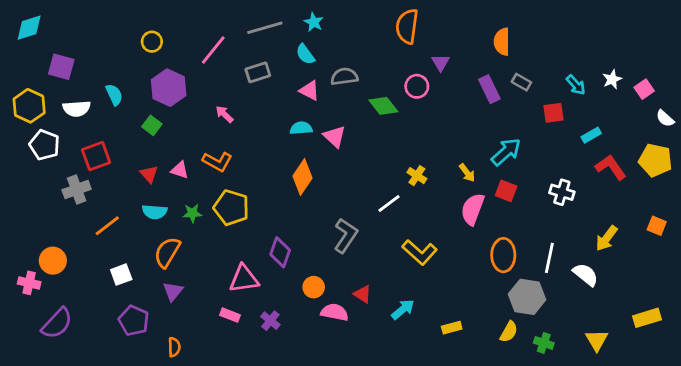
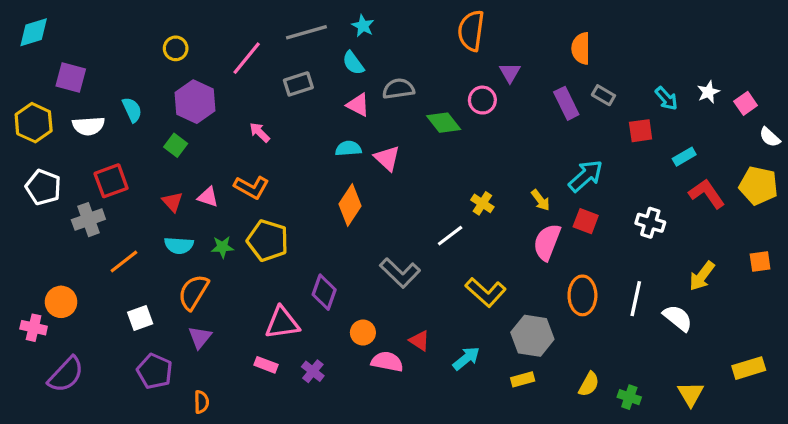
white pentagon: (44, 145) -> (43, 187), moved
orange square: (657, 226) -> (760, 261), turned -30
gray L-shape: (346, 236) -> (400, 273), turned 100
gray hexagon: (527, 297) -> (532, 336), moved

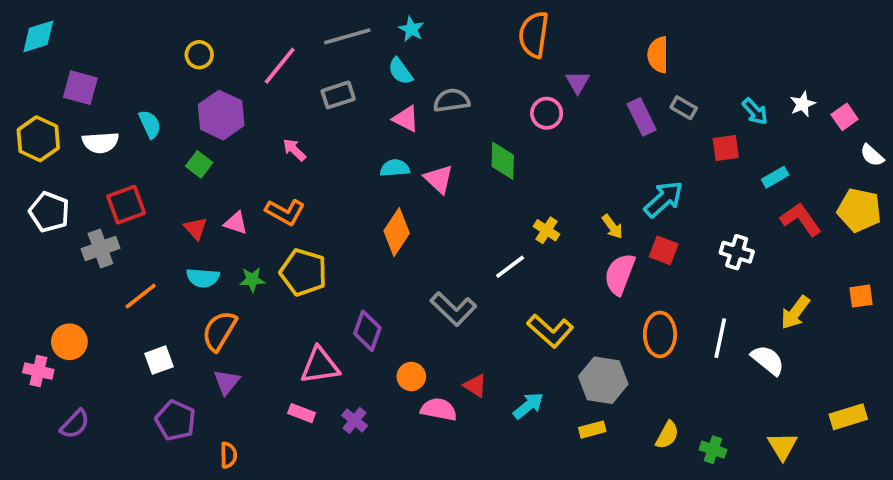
green diamond: (444, 123) -> (503, 161), moved, turned 40
purple semicircle: (66, 375) -> (75, 424), size x0.7

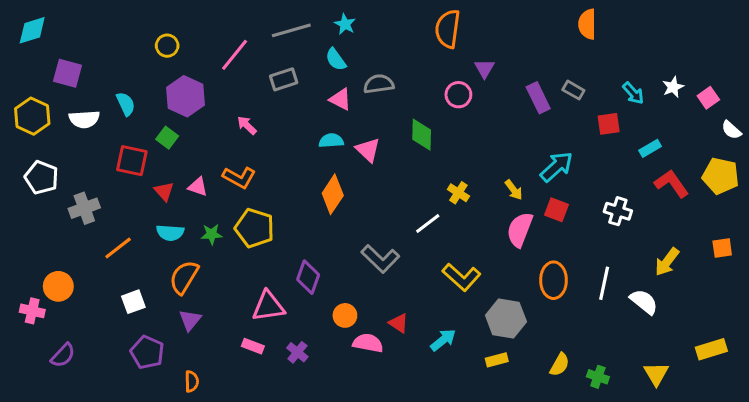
orange semicircle: (658, 55) -> (587, 24), moved
red square: (126, 205) -> (132, 161), moved, turned 32

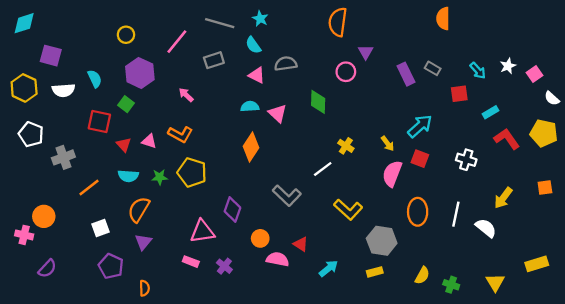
gray line: (291, 30) -> (220, 23), turned 32
cyan arrow: (443, 340) -> (328, 268), moved

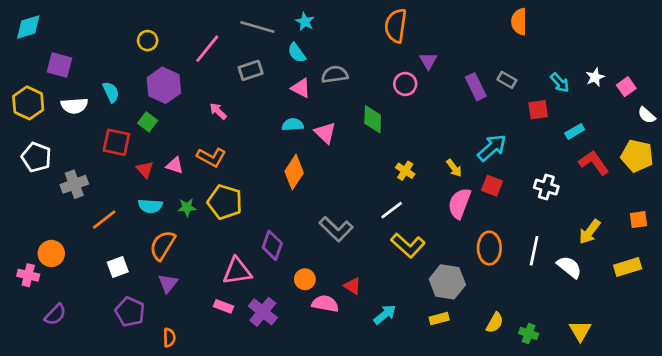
white line: (323, 169) -> (392, 210), moved
yellow rectangle: (537, 264) -> (628, 267), moved
purple cross: (224, 266) -> (263, 312), size x1.5

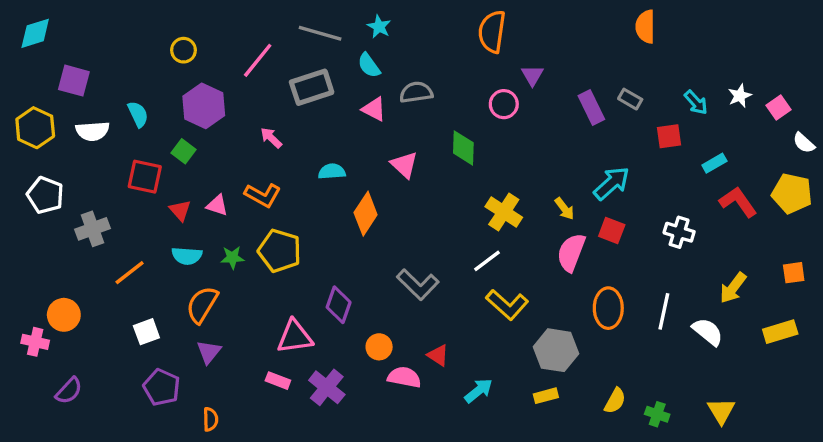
gray rectangle: (251, 70) -> (312, 87), size x1.4
cyan semicircle: (293, 125) -> (332, 172), moved
yellow cross: (405, 171) -> (504, 212), size x1.5

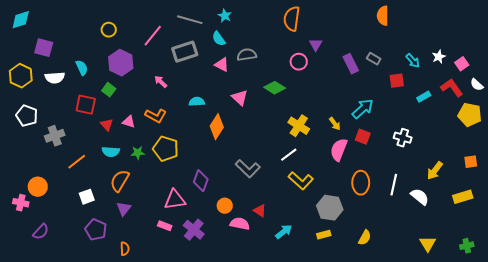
green diamond: (463, 148) -> (275, 88), turned -60
red L-shape: (738, 202) -> (452, 88), moved
green cross: (657, 414) -> (467, 246), moved, turned -32

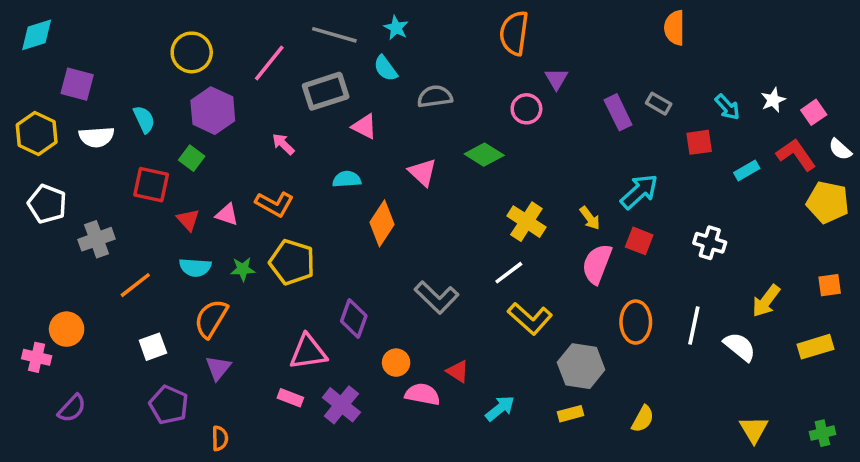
yellow circle: (109, 30) -> (192, 52), size x1.5
pink triangle: (222, 65) -> (364, 126), moved

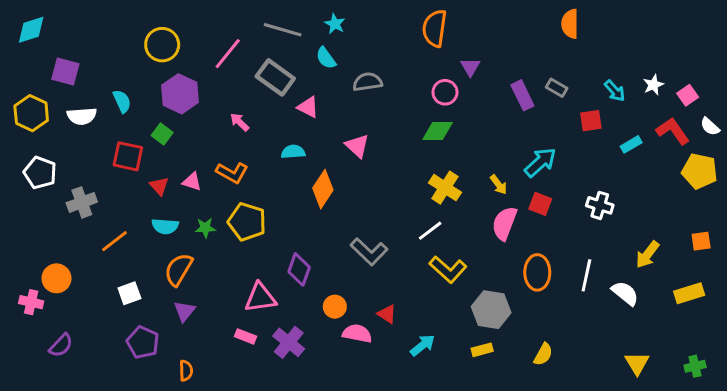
gray rectangle: (326, 91) -> (275, 77), turned 54
green diamond: (484, 155) -> (438, 131), moved, turned -32

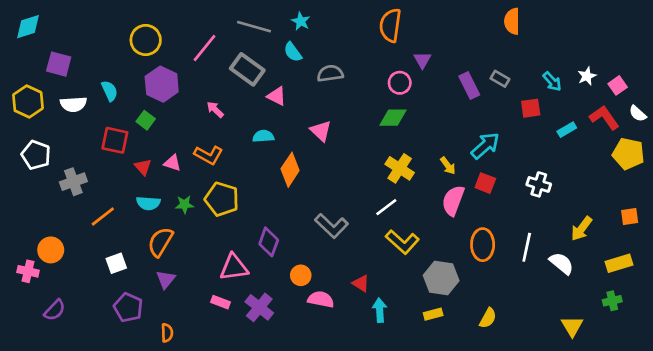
red triangle: (387, 314) -> (361, 283), moved
cyan arrow: (423, 345) -> (380, 310), turned -55
green cross: (695, 366) -> (612, 301), moved

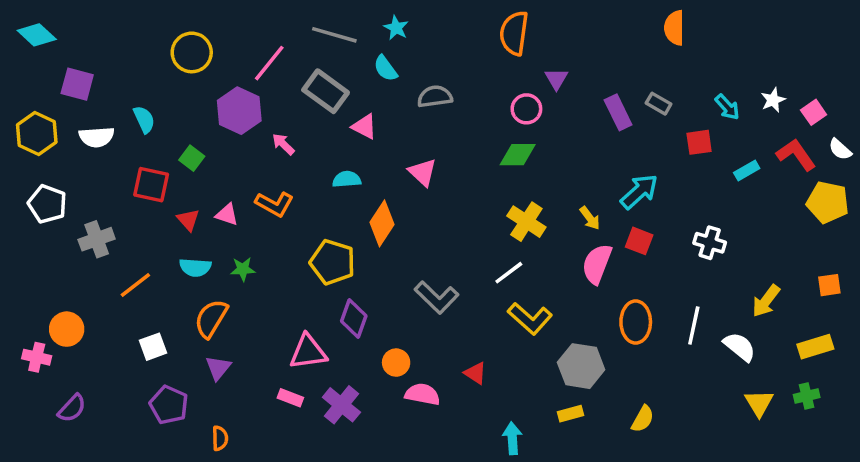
cyan diamond: (28, 27) -> (37, 35), turned 60
purple hexagon: (162, 84) -> (239, 111), moved
yellow pentagon: (222, 199) -> (333, 262), moved
cyan arrow: (380, 310) -> (512, 438), moved
yellow triangle: (572, 326) -> (759, 403), moved

